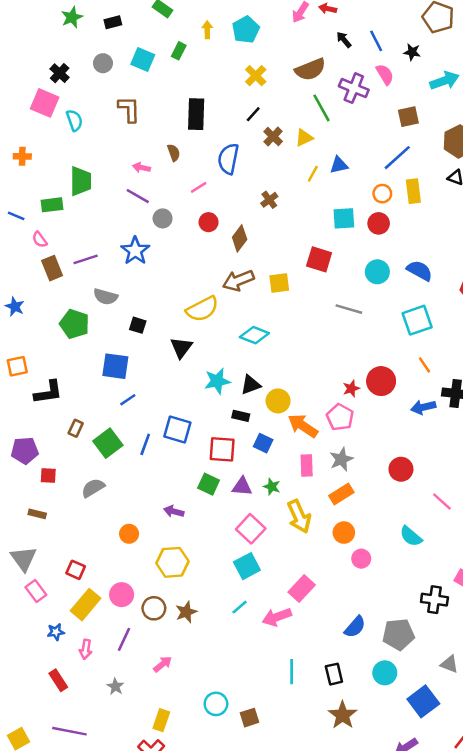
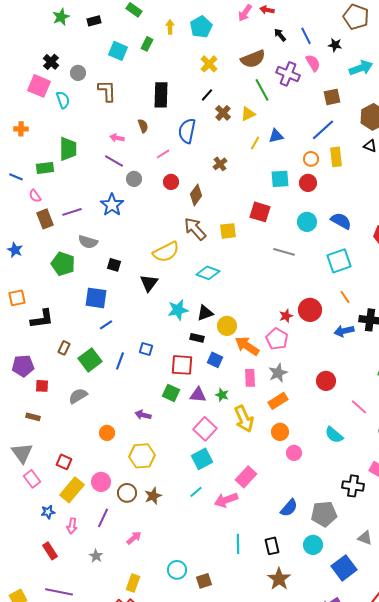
gray circle: (103, 63) -> (78, 73), moved
brown arrow: (238, 281) -> (195, 229), turned 70
blue square: (177, 429) -> (146, 349), size x0.6

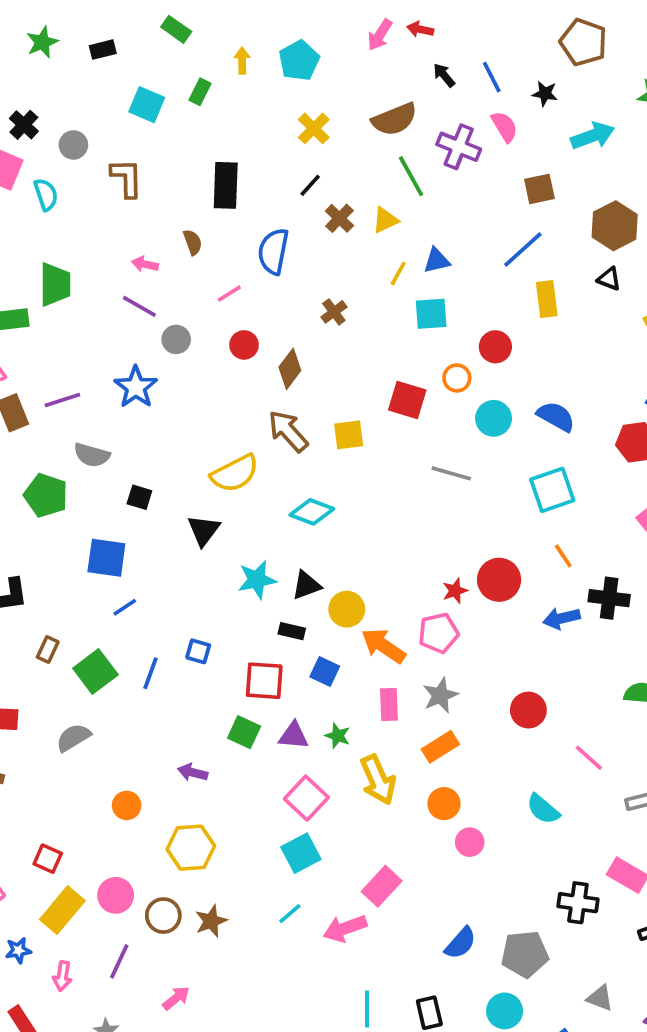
orange circle: (311, 159) -> (457, 378), moved
cyan square: (280, 179) -> (431, 314), moved
pink pentagon: (277, 339) -> (438, 633), turned 30

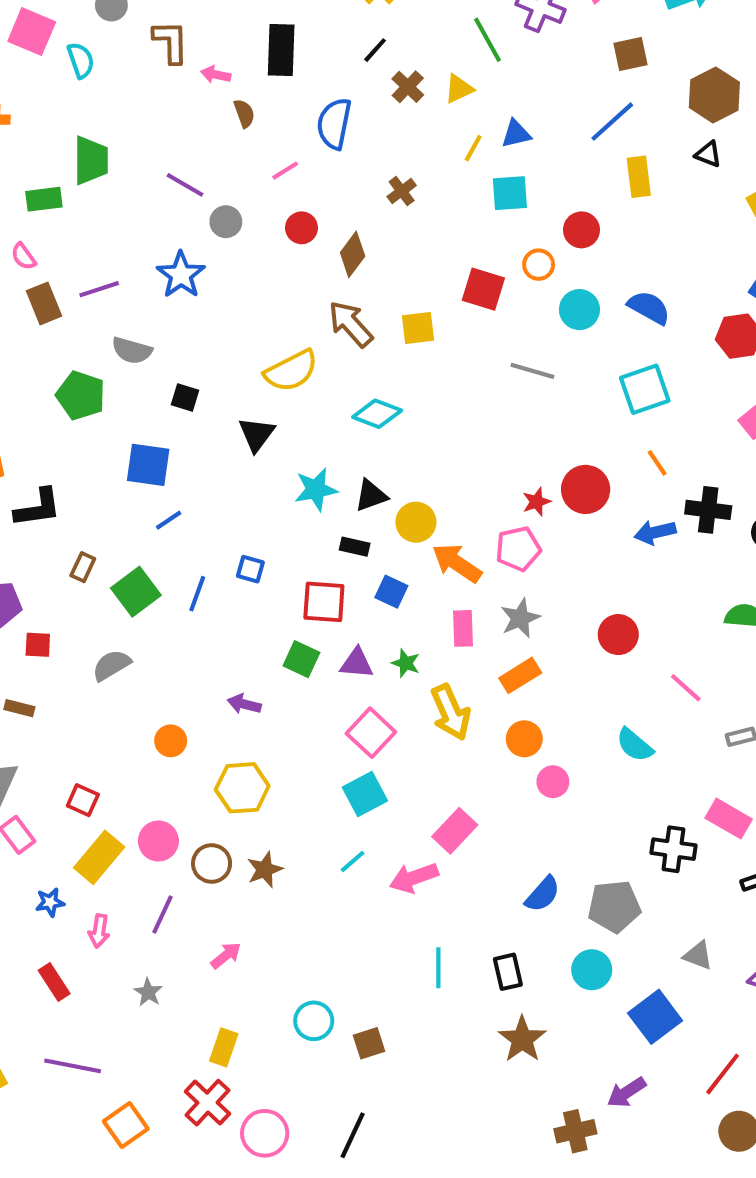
pink arrow: (145, 264) -> (216, 75), moved

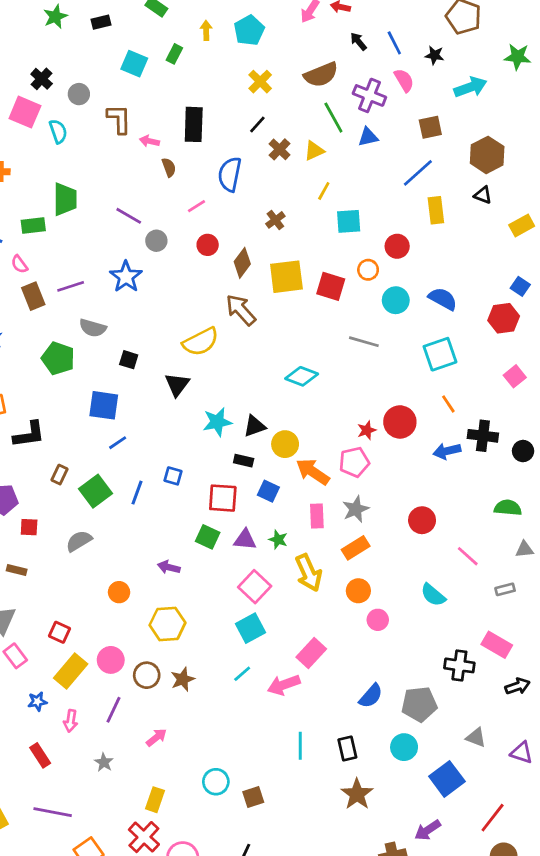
blue triangle: (516, 134) -> (368, 137), moved
yellow square: (418, 328) -> (286, 277), moved, size x1.5
cyan diamond: (377, 414) -> (302, 376), moved

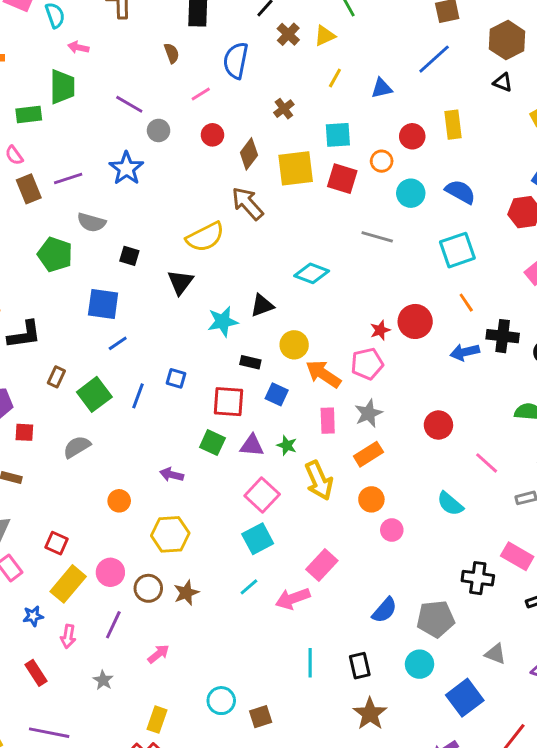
blue triangle: (368, 137) -> (382, 88), moved
pink arrow: (149, 141) -> (78, 47), moved
yellow rectangle: (436, 210) -> (453, 125), moved
cyan square: (349, 221) -> (338, 135), moved
black triangle: (255, 426) -> (262, 305), moved

